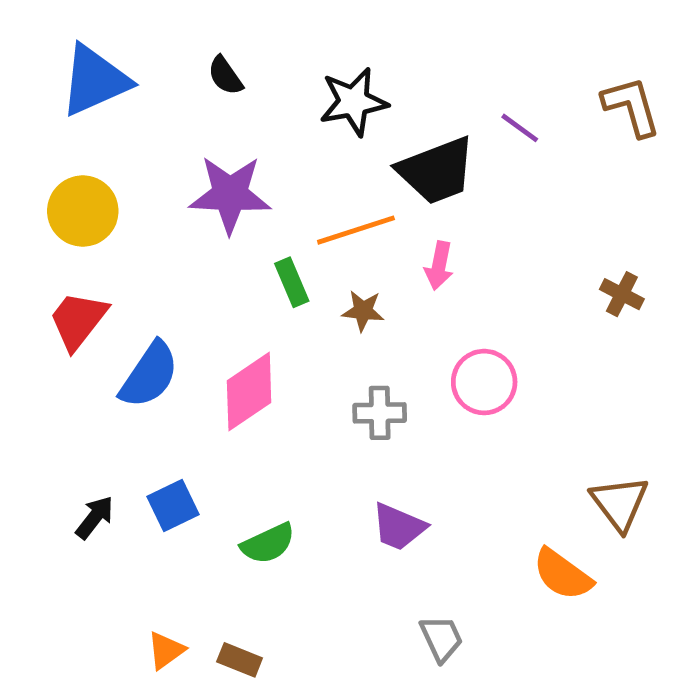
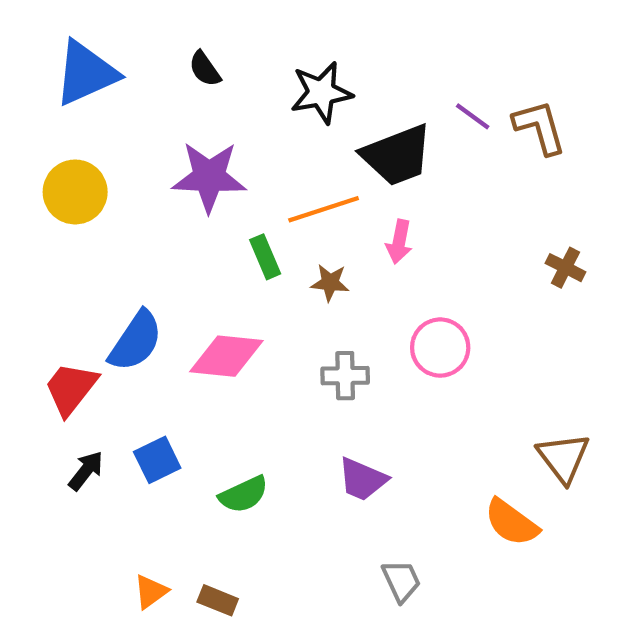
brown L-shape: (631, 107) -> (540, 127), moved
red trapezoid: (78, 320) -> (71, 389), moved
pink diamond: (249, 392) -> (226, 356), turned 40

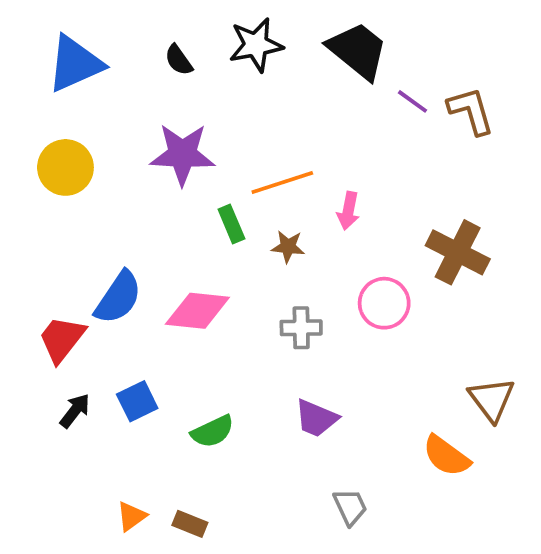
black star: (321, 93) -> (256, 45), moved
black trapezoid: (397, 155) -> (358, 51), moved, turned -120
brown cross: (565, 268) -> (458, 252), moved, size x1.8

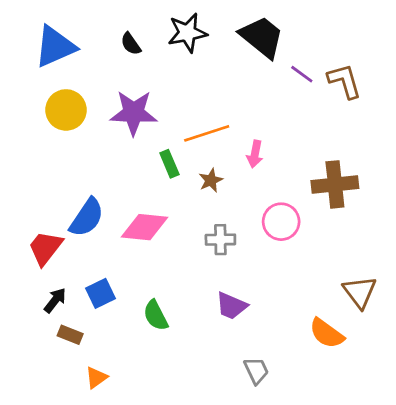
yellow circle: (65, 167) -> (66, 110), moved
brown star: (288, 247) -> (211, 180), turned -30
brown cross: (458, 252) -> (335, 184), turned -33
green semicircle: (213, 431) -> (156, 315), turned 88
brown rectangle: (190, 524) -> (70, 335), moved

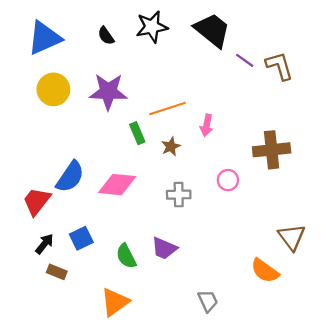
pink circle: (281, 222) -> (228, 180), size x0.7
purple trapezoid: (231, 306) -> (164, 248), moved
orange triangle: (96, 377) -> (115, 302), moved, size x1.6

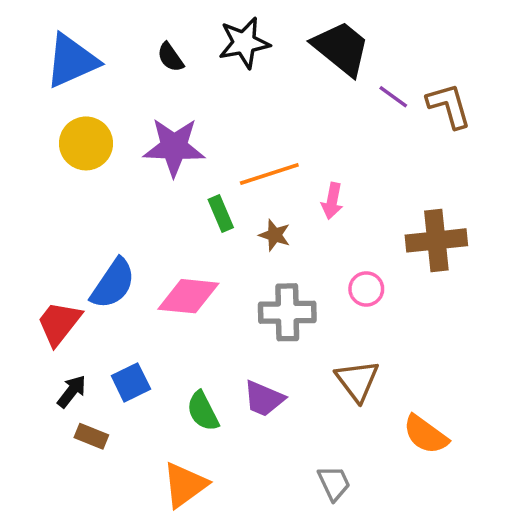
brown star: (171, 146) -> (275, 235), turned -30
gray cross: (179, 195) -> (287, 312), size x1.4
brown triangle: (292, 237) -> (357, 381), moved

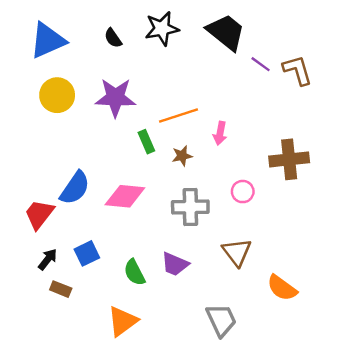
brown star: (275, 235) -> (182, 156), turned -30
gray trapezoid: (334, 483) -> (221, 320), size x1.4

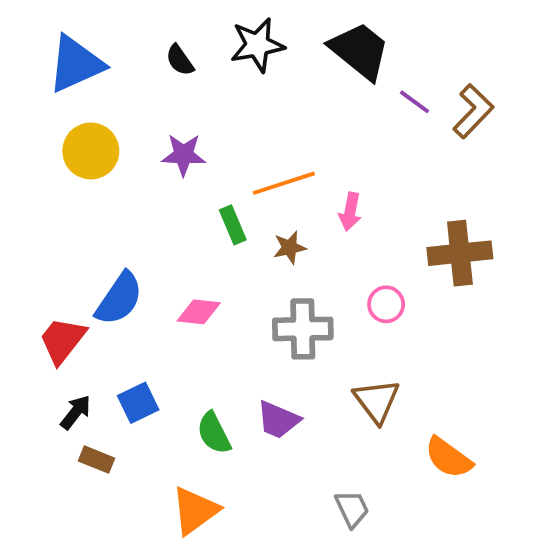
brown L-shape: (297, 70) -> (473, 111), turned 60
purple star: (115, 98) -> (184, 155), size x0.7
pink diamond: (125, 196) -> (199, 312), size x0.7
gray trapezoid: (221, 320) -> (352, 509), size x0.7

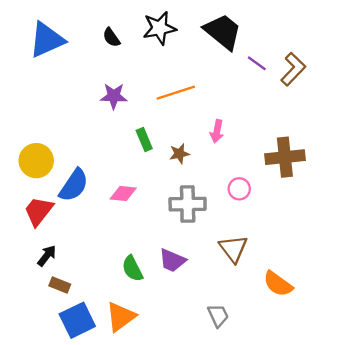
yellow circle: (91, 151) -> (36, 161), moved
orange line: (284, 183) -> (176, 93), moved
blue square: (138, 403) -> (77, 320), moved, size x1.4

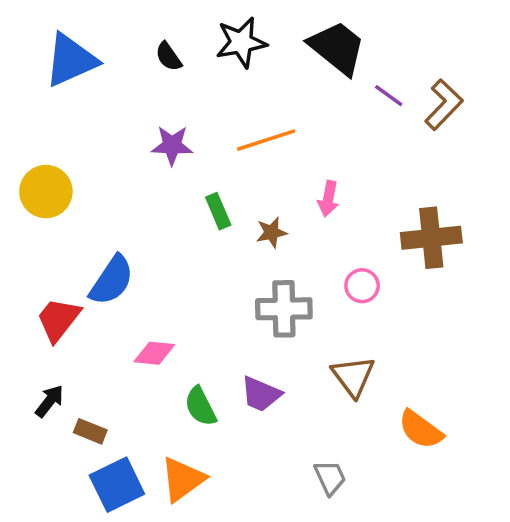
yellow circle: (36, 161) -> (46, 192), moved
pink diamond: (123, 194) -> (154, 353), moved
black arrow: (47, 256) -> (49, 401), moved

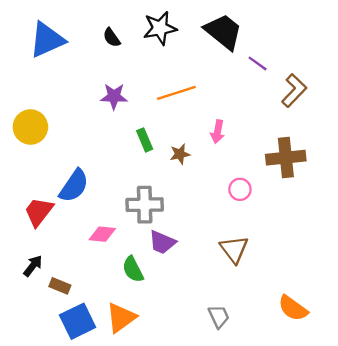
brown L-shape: (444, 105) -> (294, 90), moved
gray cross: (284, 309) -> (145, 205), moved
purple trapezoid: (261, 394) -> (162, 242), moved
orange semicircle: (421, 430) -> (293, 308), moved

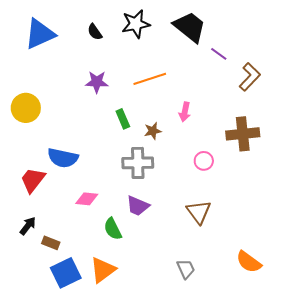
blue semicircle: (74, 186) -> (63, 158), turned 68
gray cross: (145, 205) -> (138, 163), moved

